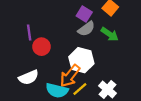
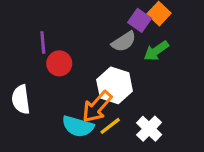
purple square: (84, 14) -> (140, 20), moved
green arrow: (110, 34) -> (156, 51), turned 108
white semicircle: (29, 77) -> (21, 99), moved, turned 102

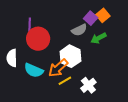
red circle: (59, 63) -> (38, 39), size x1.5
cyan semicircle: (78, 126) -> (34, 70), moved

